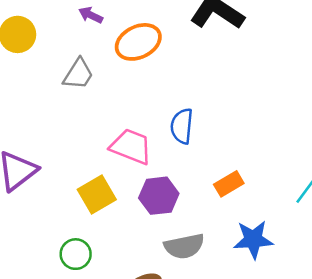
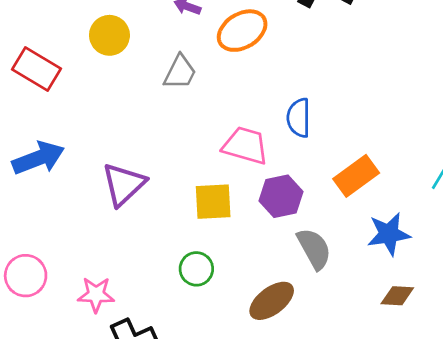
orange rectangle: (229, 184) -> (356, 176), size x1.4
yellow square: (97, 195) -> (213, 202), turned 33
gray semicircle: (184, 246) -> (314, 249), turned -102

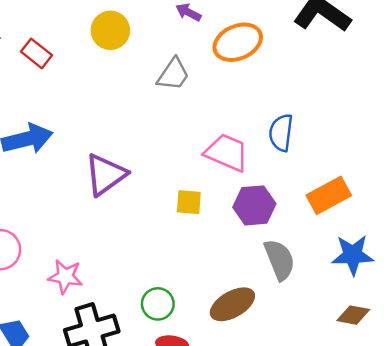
red rectangle: (36, 69) -> (36, 53), size x0.7
yellow square: (213, 202) -> (189, 202), size x0.7
green circle: (196, 269) -> (158, 304), moved

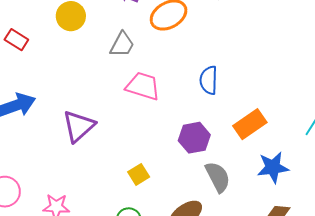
pink trapezoid: (227, 153) -> (143, 86), moved
yellow square: (189, 202) -> (139, 174), moved, turned -30

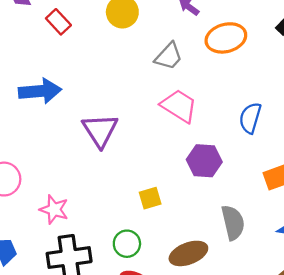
purple triangle: (79, 126) -> (100, 130), turned -36
purple hexagon: (194, 138) -> (204, 161), moved

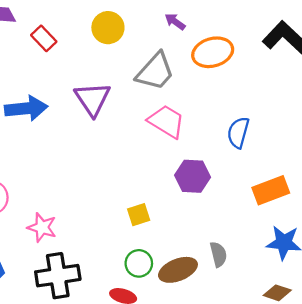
gray trapezoid: (169, 56) -> (155, 71), size x1.4
purple triangle: (100, 130) -> (92, 99), moved
gray semicircle: (233, 223) -> (218, 254), moved, size x0.7
green circle: (127, 244) -> (139, 263), moved

